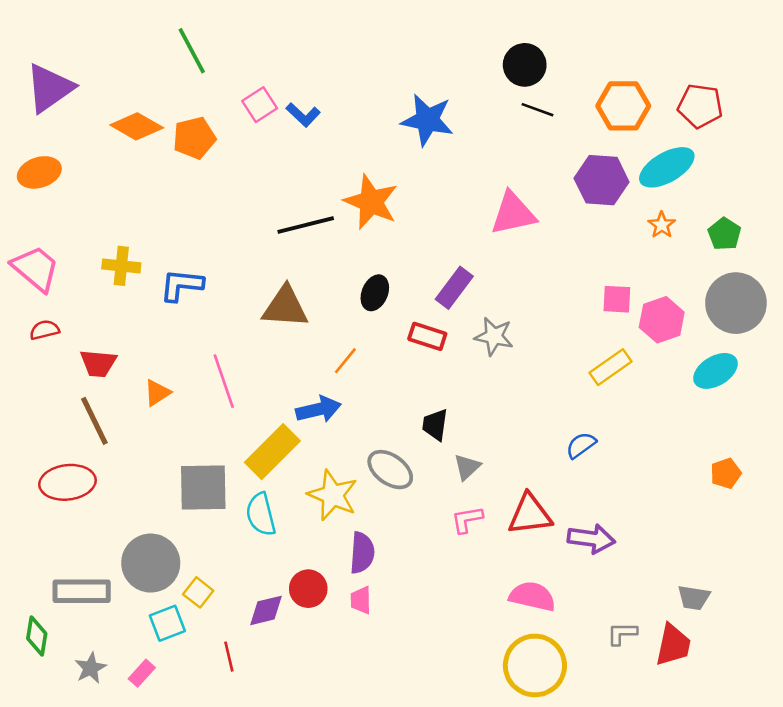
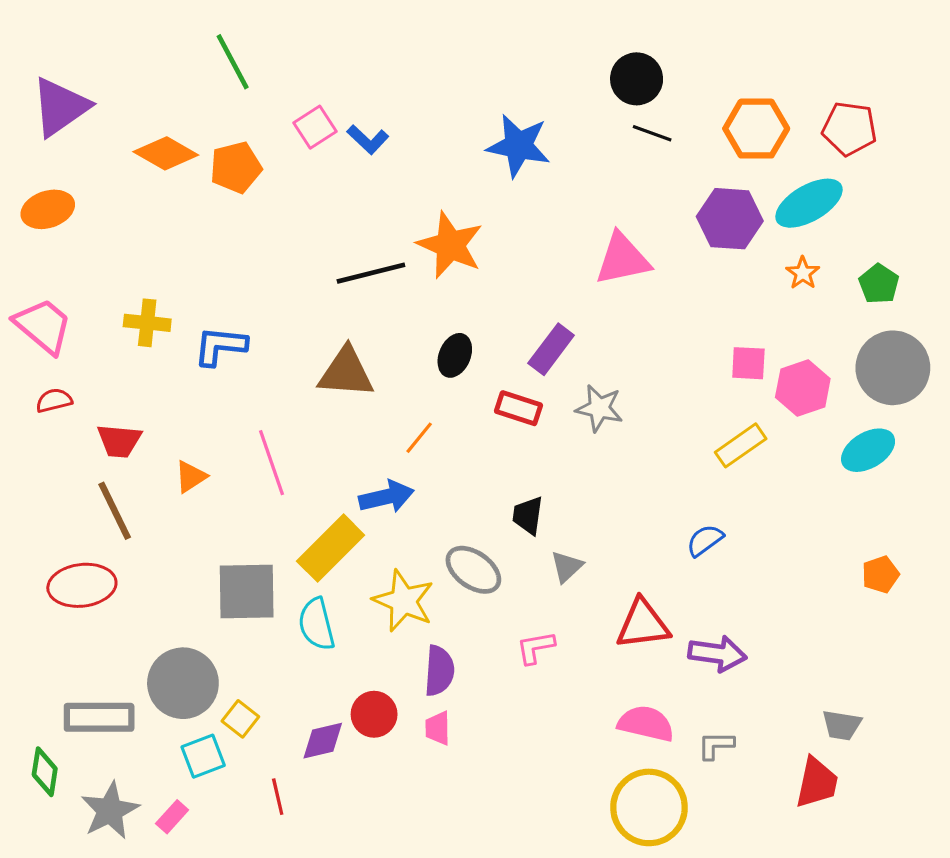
pink L-shape: (467, 519) -> (536, 647), moved
gray L-shape: (622, 633) -> (716, 745), moved
gray star: (91, 668) -> (110, 811), size x1.5

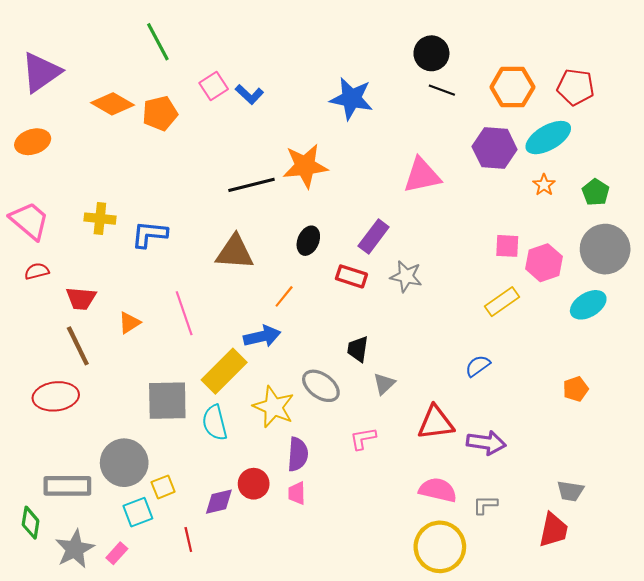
orange star: (450, 245) -> (305, 166), turned -30
orange pentagon: (880, 574) -> (576, 389), moved
yellow square: (240, 719) -> (163, 487), turned 30

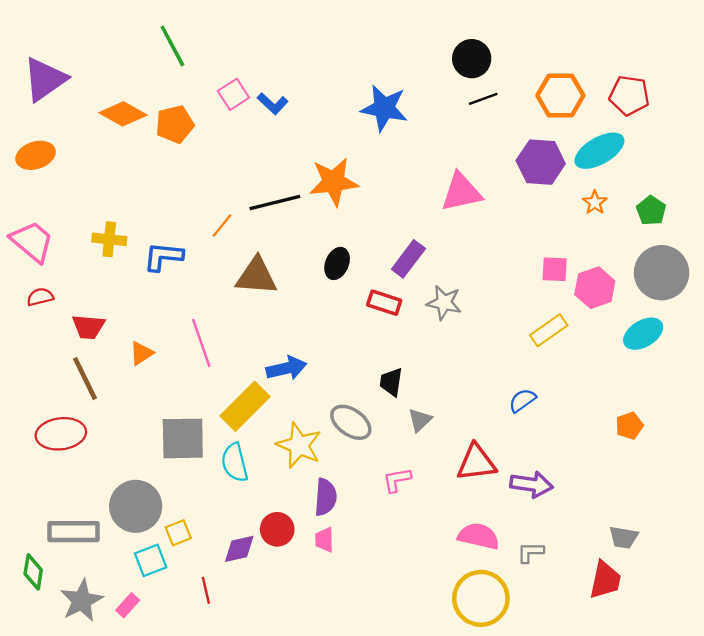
black line: (442, 90) -> (483, 99), turned -40
orange line: (284, 296) -> (222, 225), moved

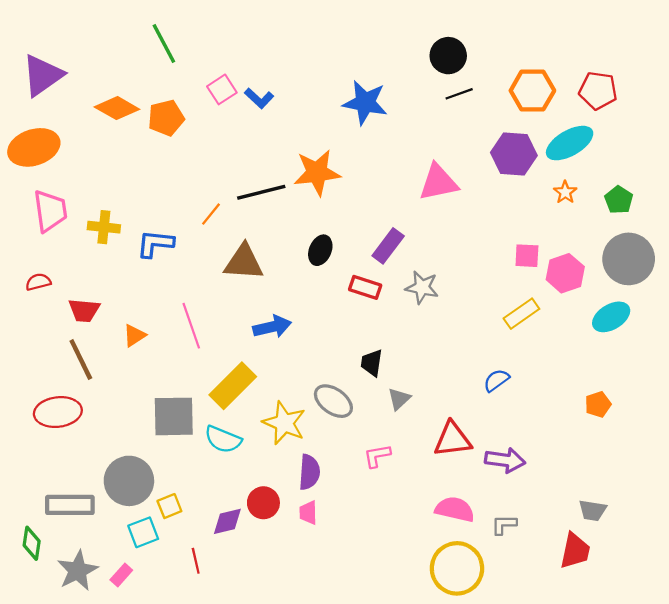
orange ellipse: (36, 155) -> (34, 147), size x1.4
pink trapezoid: (32, 242) -> (50, 211), moved, turned 42
blue arrow: (286, 368) -> (272, 327), moved
cyan semicircle: (235, 463) -> (223, 439), turned -54

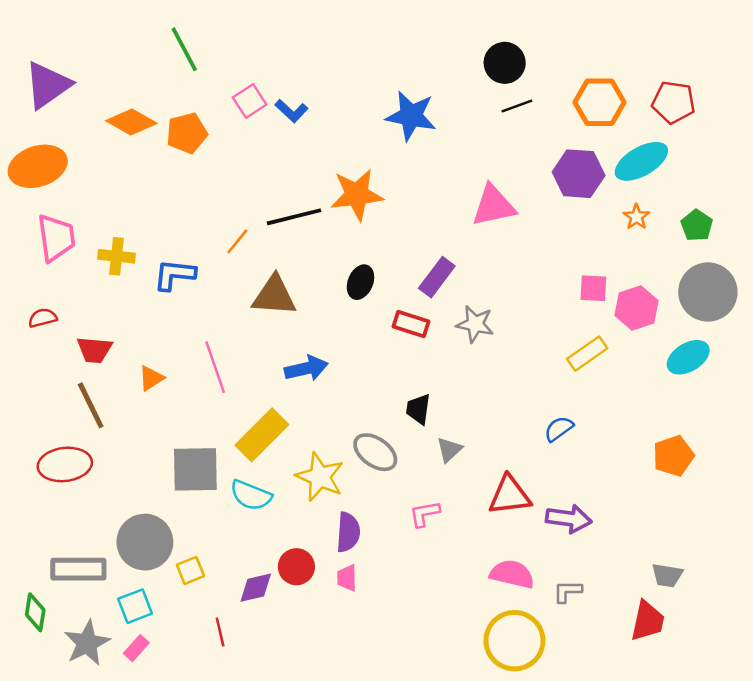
orange pentagon: (598, 404) -> (673, 456), size x1.4
cyan square: (143, 532) -> (135, 606), moved

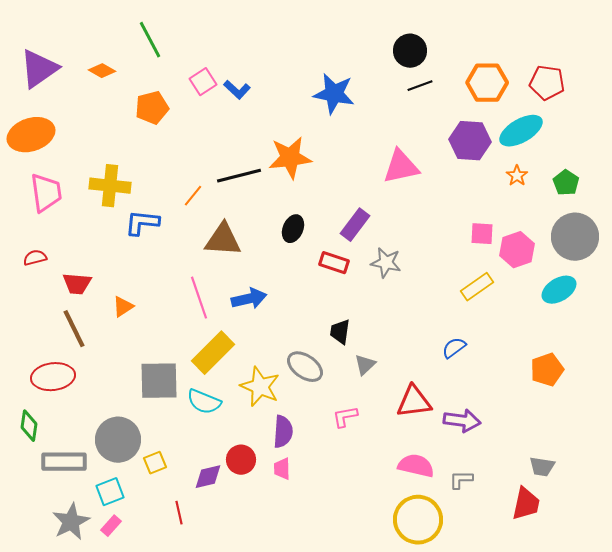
orange diamond: (131, 122) -> (102, 71), moved, size x0.7
yellow cross: (117, 256) -> (110, 186), moved, size x1.4
pink line: (215, 367) -> (199, 298), moved
green diamond: (35, 612) -> (29, 426), moved

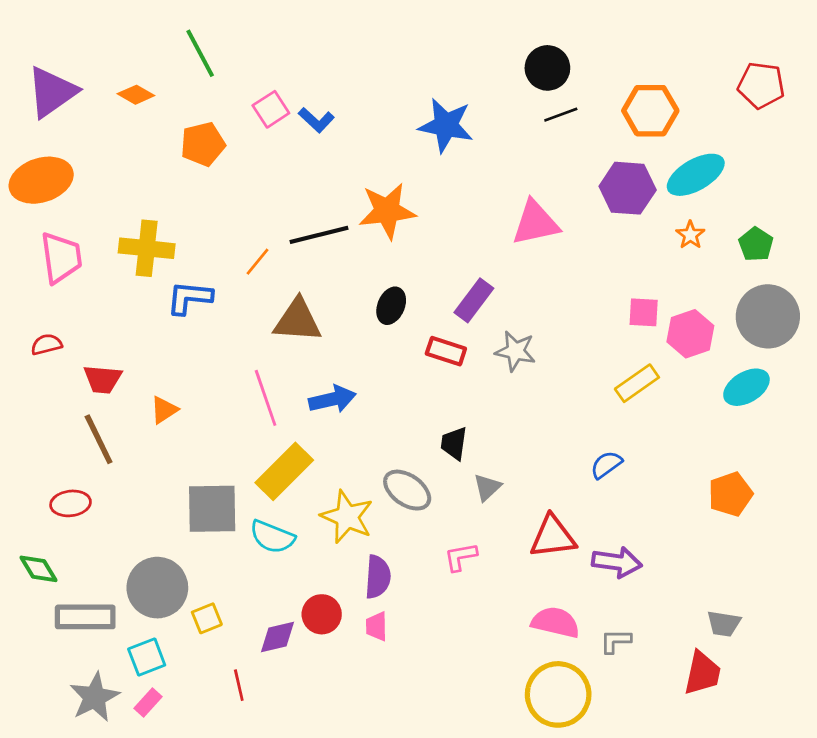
red pentagon: (547, 83) -> (761, 85), moved
red ellipse: (53, 377) -> (71, 503), size x0.7
green diamond: (29, 426) -> (38, 569), turned -40

